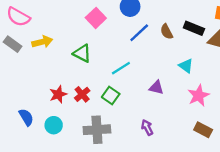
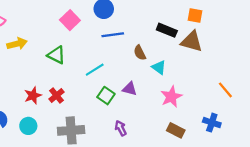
brown semicircle: (167, 32) -> (140, 53), moved
blue line: (139, 33) -> (113, 35), turned 35
green square: (111, 96) -> (106, 96), moved

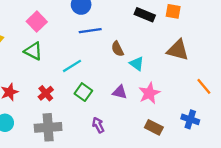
pink square: (70, 20) -> (37, 22), moved
black rectangle: (167, 30) -> (145, 15), moved
brown triangle: (192, 41) -> (178, 50), moved
purple triangle: (130, 89) -> (120, 92), moved
red cross: (56, 96) -> (46, 93), moved

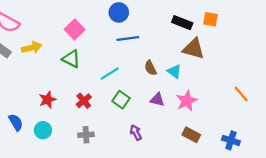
brown semicircle: (117, 49) -> (150, 68), moved
brown triangle: (178, 50) -> (194, 49), moved
blue cross: (190, 119) -> (231, 140), moved
gray cross: (48, 127) -> (86, 135), size x0.6

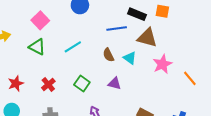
blue line: (128, 38) -> (117, 28), moved
cyan line: (110, 74) -> (73, 47), moved
pink star: (187, 101) -> (162, 64), moved

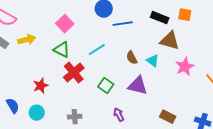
blue line: (117, 28) -> (123, 24), moved
purple triangle: (115, 83) -> (138, 86), size x1.5
red cross: (48, 84) -> (74, 73), moved, size x1.5

